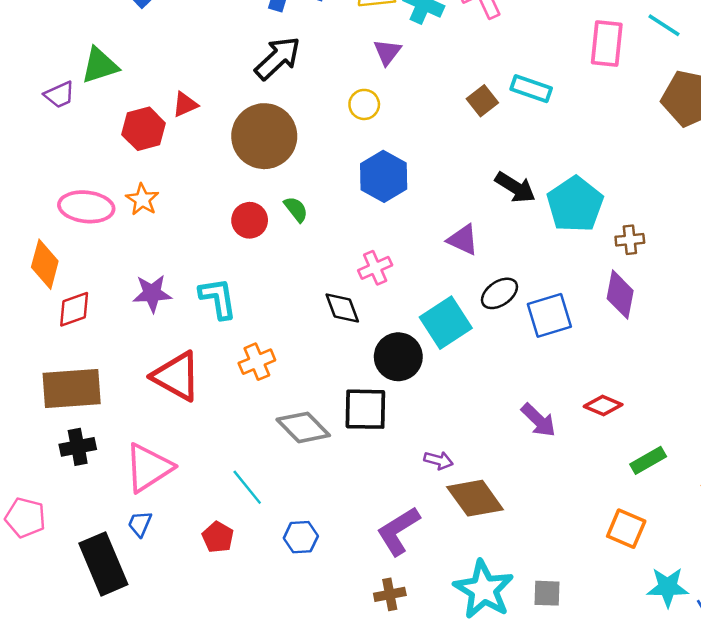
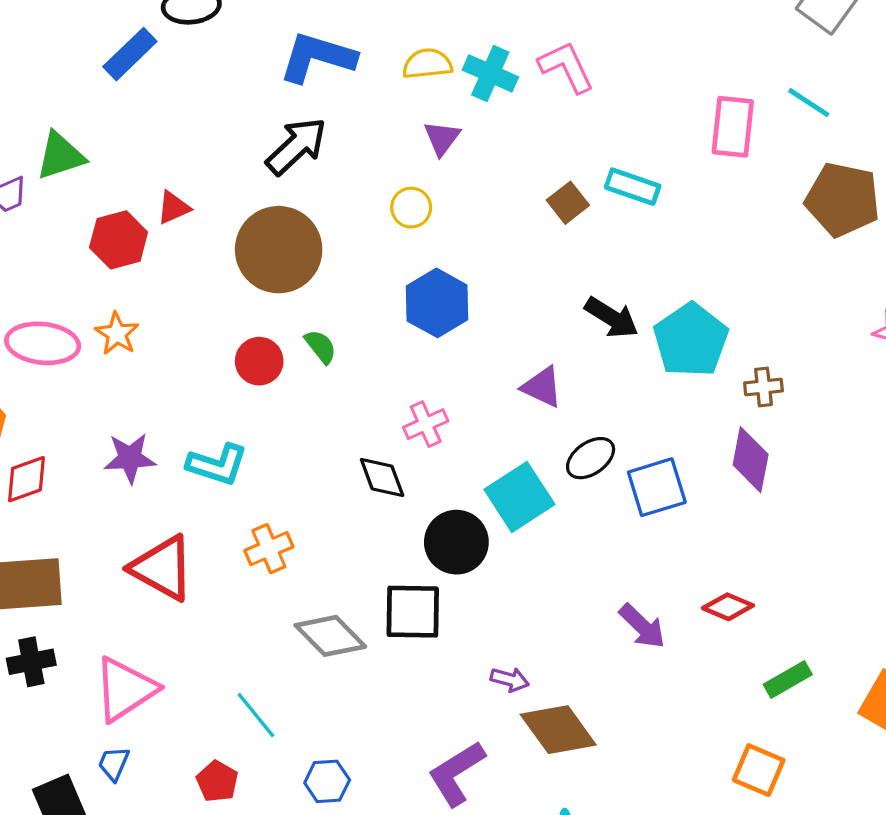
cyan L-shape: (218, 298) -> (217, 465), turned 117

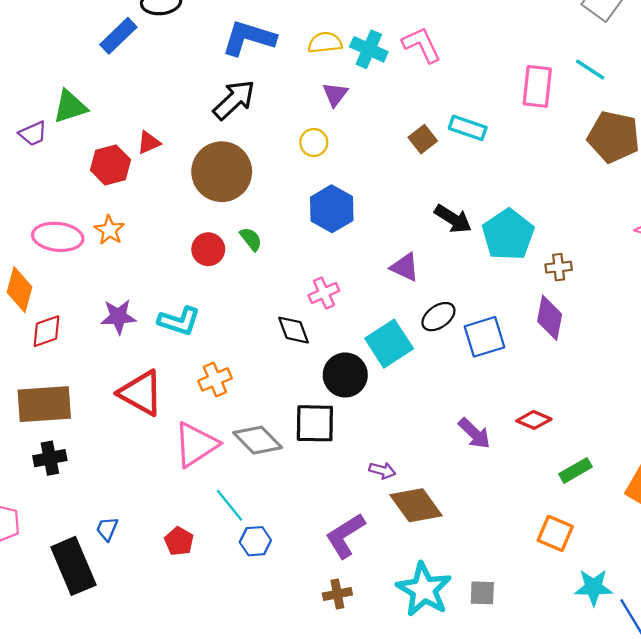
pink triangle: (125, 689) -> (196, 445), moved
cyan line: (256, 715) -> (230, 505), moved

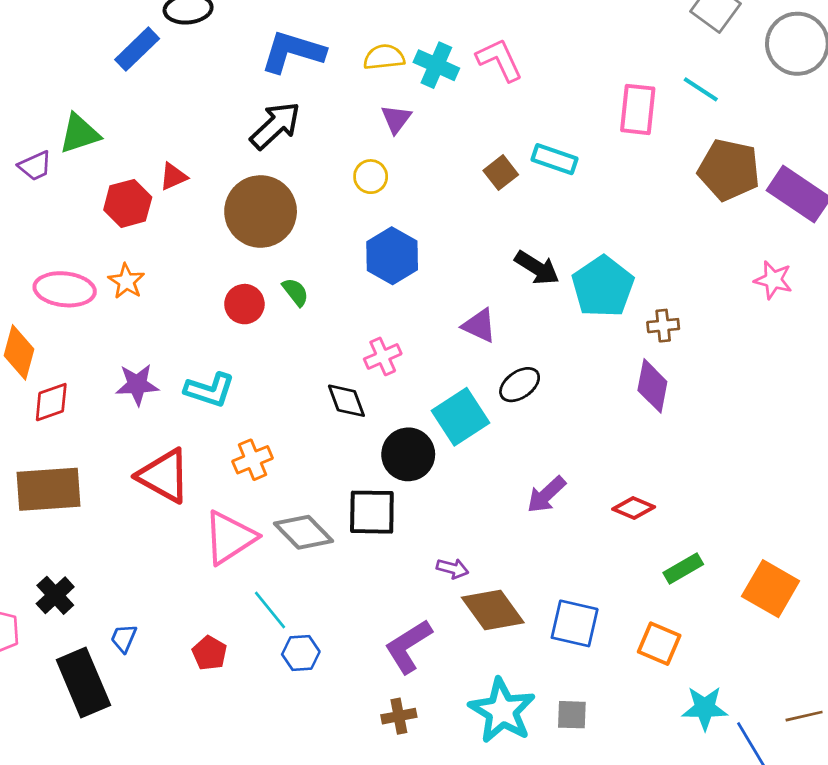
blue square: (485, 337) -> (575, 623), moved, turned 30
purple arrow: (474, 433) -> (546, 495), moved, turned 93
black cross: (50, 458) -> (55, 595), moved, turned -32

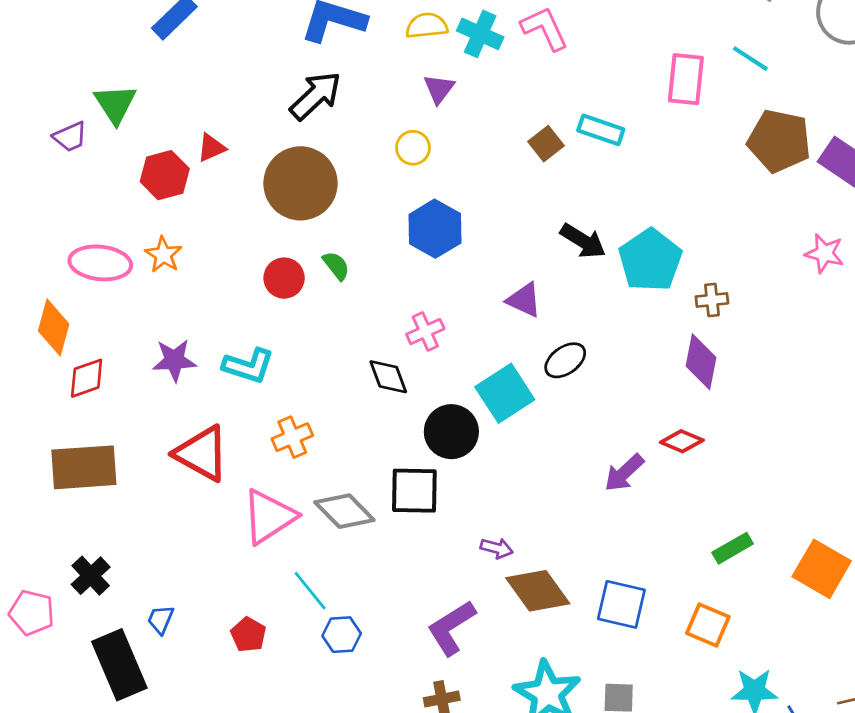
green triangle: (79, 134) -> (115, 104), turned -45
purple arrow: (546, 495) -> (624, 473), moved
red diamond: (634, 508) -> (682, 441), moved

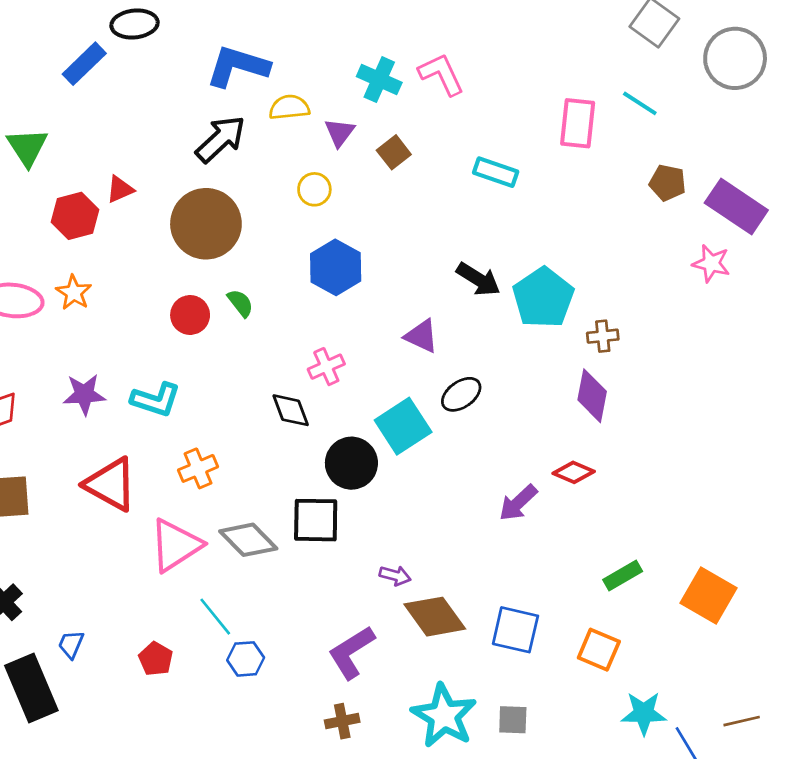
yellow semicircle: (427, 26) -> (289, 107), moved
brown pentagon: (779, 141) -> (668, 183), size x0.6
brown square: (546, 144) -> (394, 152), moved
pink star: (824, 253) -> (711, 263), moved

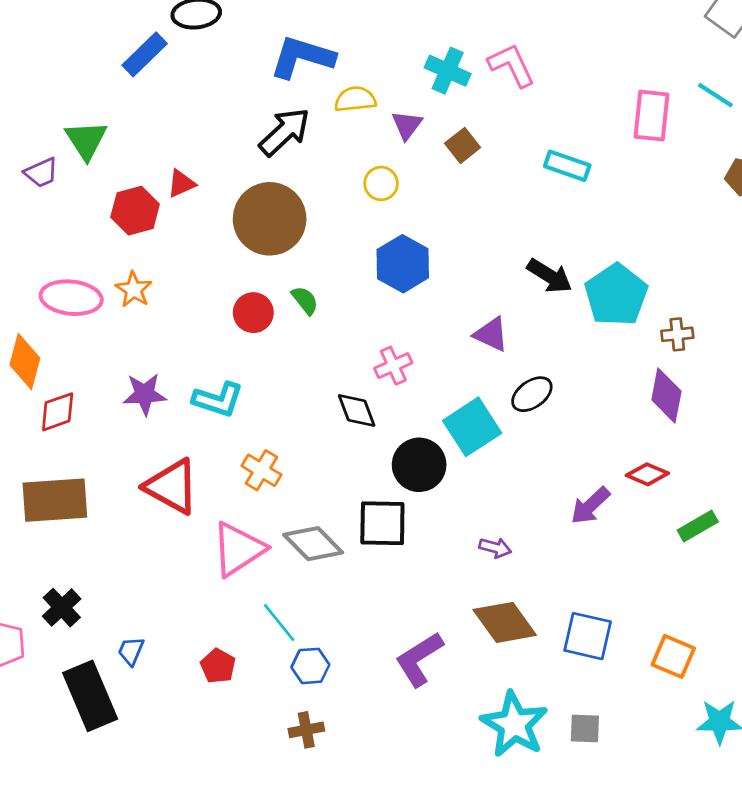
orange cross: (198, 468) -> (261, 470), turned -36
purple arrow: (395, 576) -> (495, 548), moved
green rectangle: (623, 576) -> (698, 526), moved
brown cross: (342, 721) -> (306, 730), moved

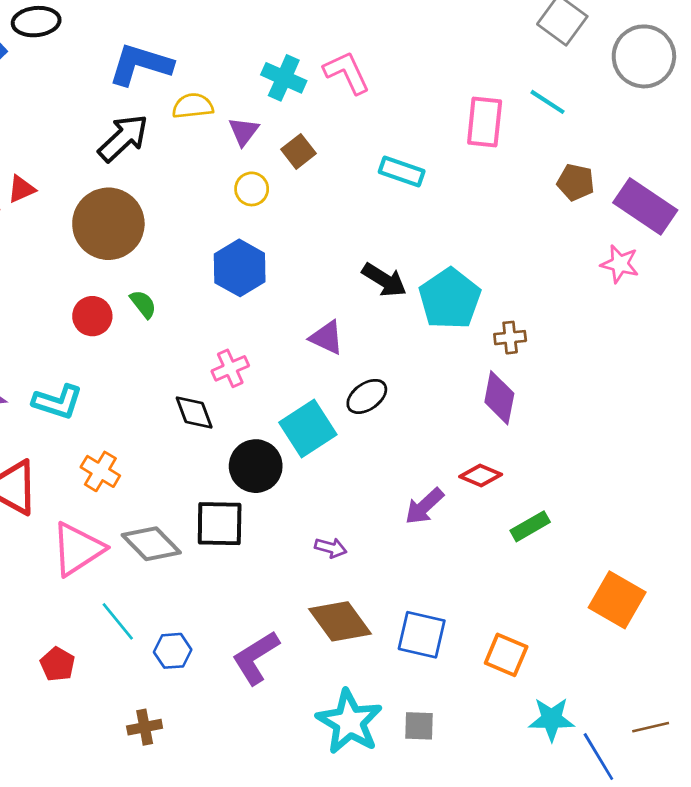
yellow circle: (381, 183) -> (252, 189), moved
blue hexagon: (310, 666) -> (173, 651), moved

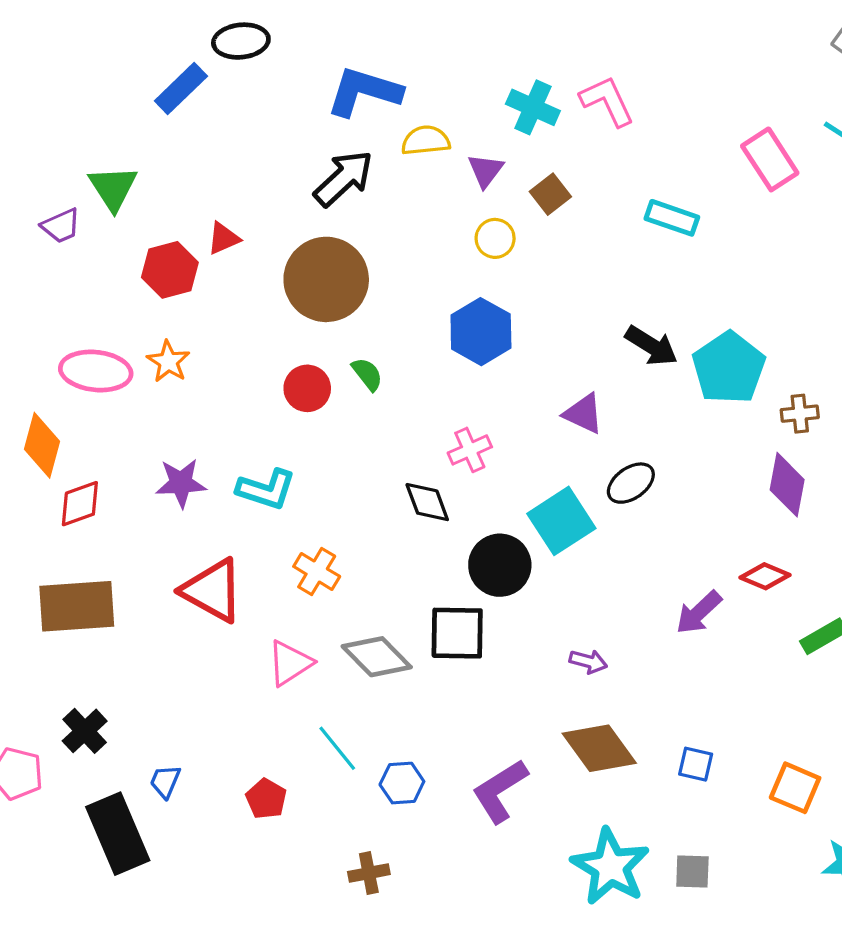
pink rectangle: (485, 122) -> (770, 159), turned -39
pink triangle: (78, 549) -> (290, 663), size x0.7
blue square: (422, 635) -> (696, 764), size x0.6

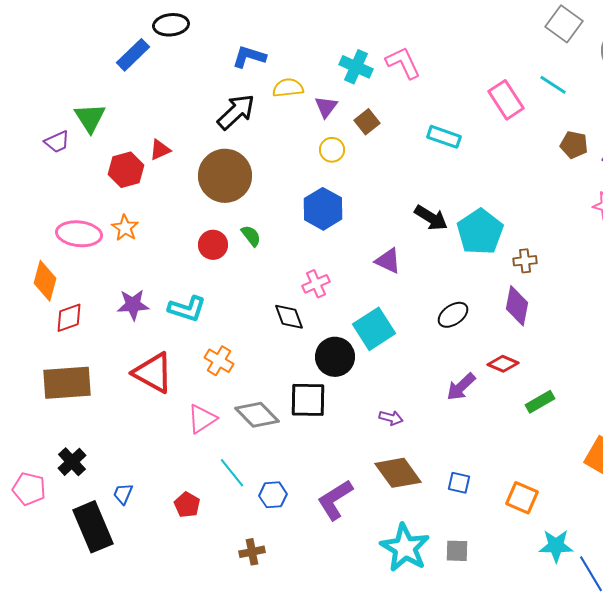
blue L-shape: (364, 92) -> (249, 57), size x0.7
black ellipse: (631, 483) -> (453, 315), moved

